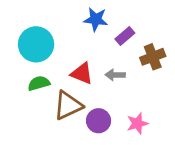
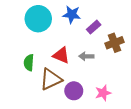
cyan circle: (36, 44) -> (38, 19), moved
green semicircle: (39, 83) -> (29, 63), turned -70

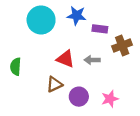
purple rectangle: (94, 27) -> (100, 29), turned 48
green semicircle: (29, 63) -> (16, 67), moved
brown triangle: (51, 79) -> (54, 84), size x0.7

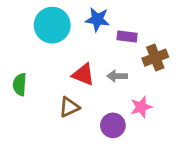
purple circle: (79, 97) -> (113, 125), moved
pink star: (110, 99) -> (141, 107), moved

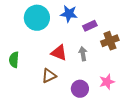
purple rectangle: (127, 36) -> (90, 26), turned -32
gray arrow: (117, 76) -> (83, 54), turned 80
pink star: (141, 107) -> (107, 82), moved

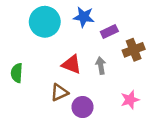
purple circle: (80, 89) -> (83, 107), moved

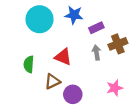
gray arrow: (101, 66) -> (96, 53), moved
green semicircle: (17, 73) -> (29, 64), moved

